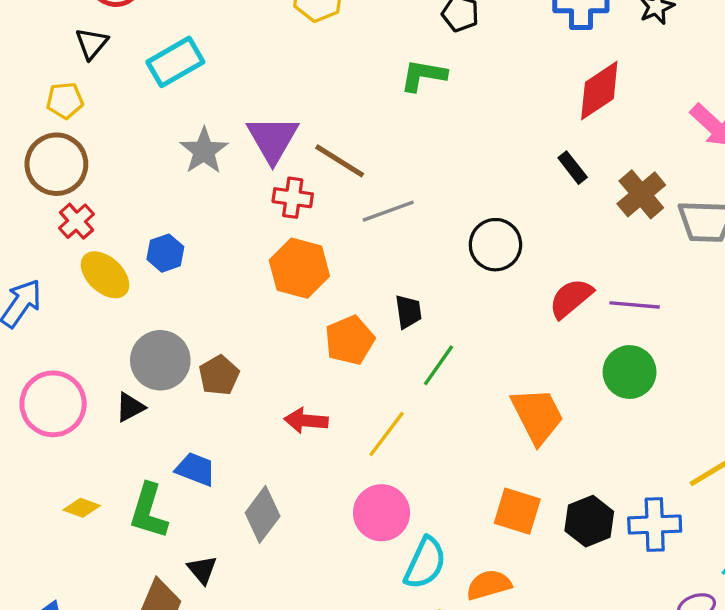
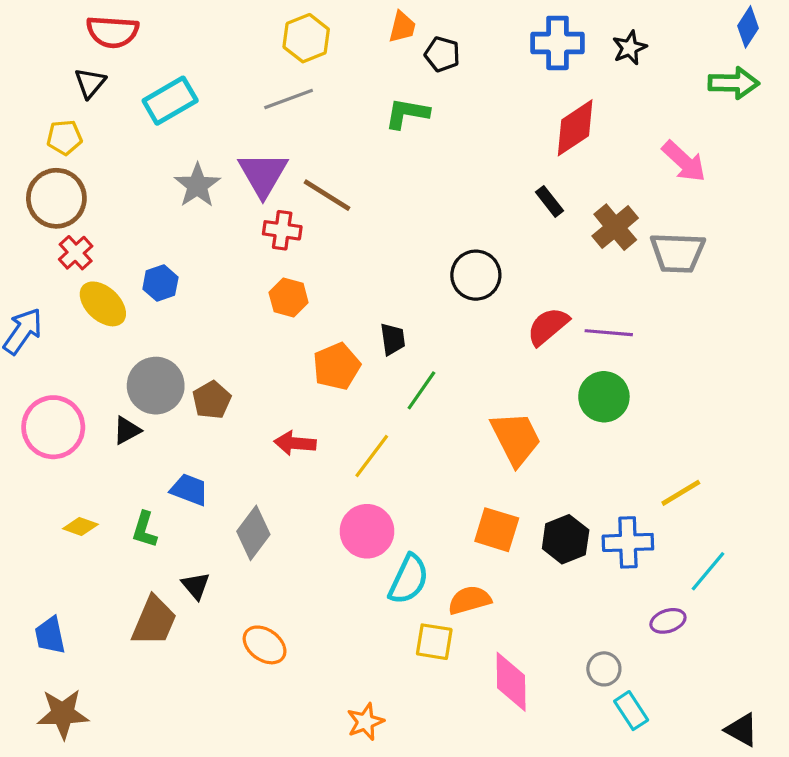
gray line: (388, 211) -> (289, 99), moved
orange hexagon: (299, 268) -> (289, 298), size x0.7
green L-shape: (149, 511) -> (144, 530), size x0.7

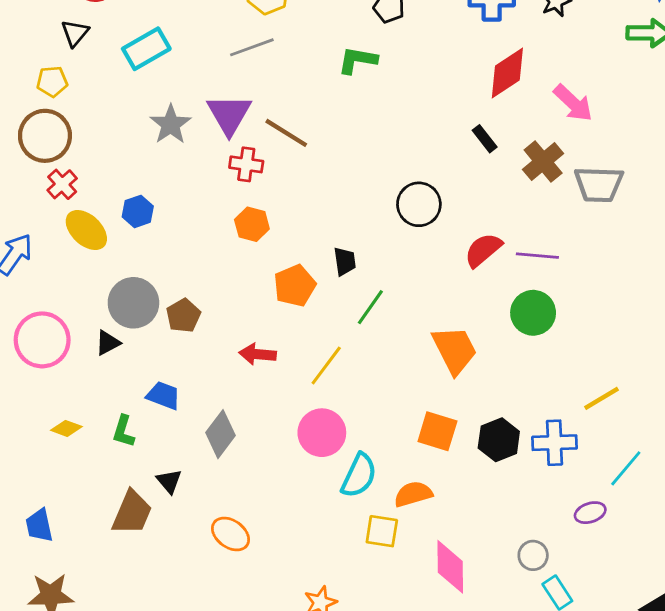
pink arrow: (684, 161) -> (573, 103), moved

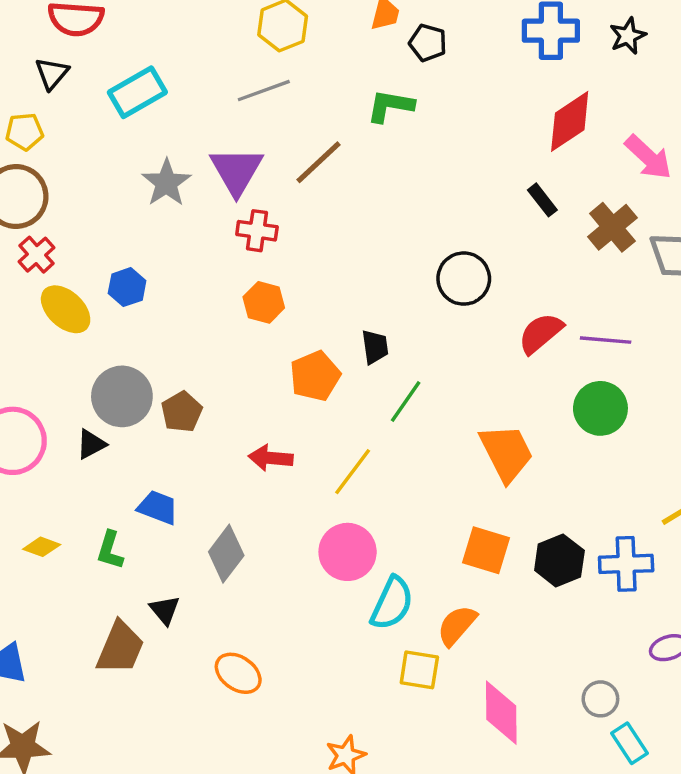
brown line: (286, 133) -> (318, 162), moved, turned -75
orange semicircle: (413, 494) -> (457, 625), turned -33

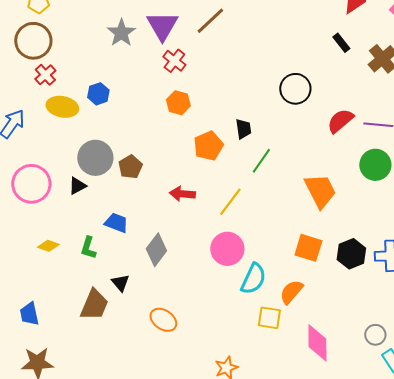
red cross: (257, 231) -> (174, 61), turned 30
yellow ellipse: (66, 309) -> (62, 107), turned -32

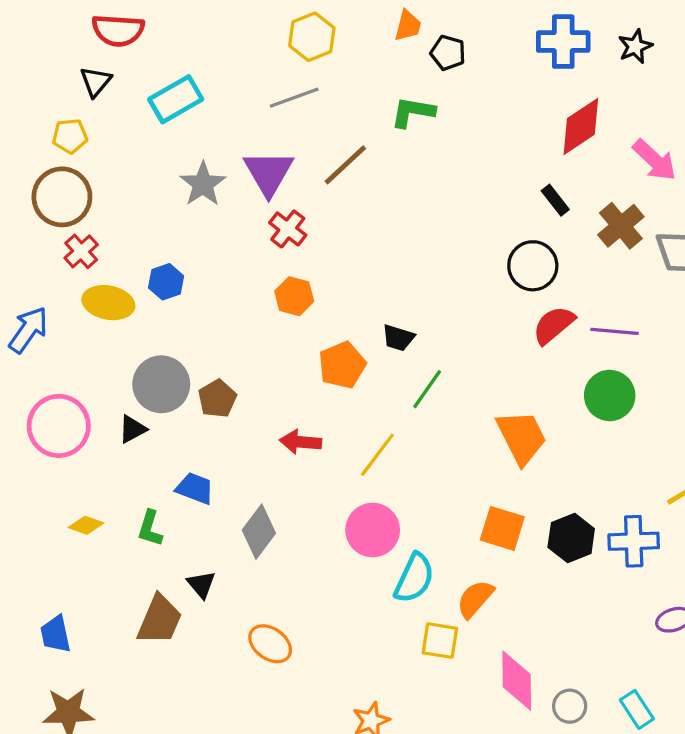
black circle: (295, 89) -> (533, 266), moved
black trapezoid: (243, 129) -> (398, 338), turned 115
gray circle: (375, 335) -> (570, 706), moved

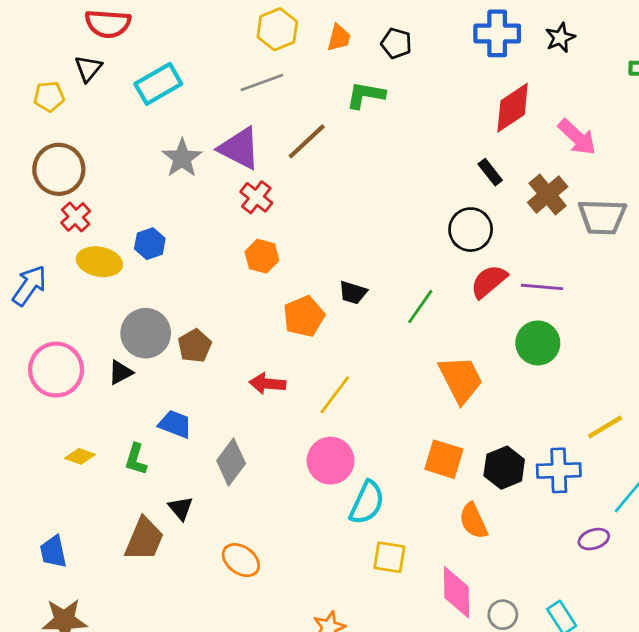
orange trapezoid: (408, 26) -> (339, 38), moved
yellow pentagon: (70, 136) -> (49, 96), moved
purple triangle: (269, 173) -> (239, 148), turned -33
green line: (427, 389) -> (420, 307), moved
orange semicircle: (475, 599) -> (473, 521), moved, turned -66

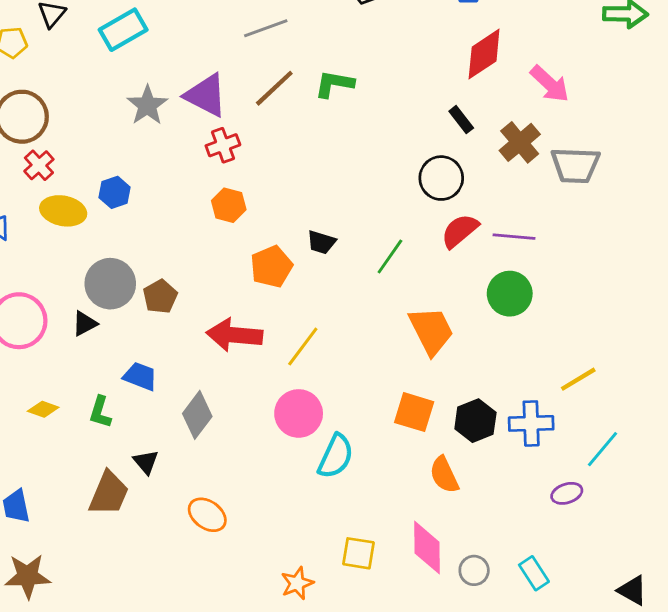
gray line: (262, 82) -> (266, 28), moved
green L-shape: (366, 95) -> (334, 84), moved
red cross: (256, 197) -> (223, 145), turned 32
red arrow: (267, 384) -> (234, 335), size x1.5
yellow square: (389, 557) -> (358, 553), moved

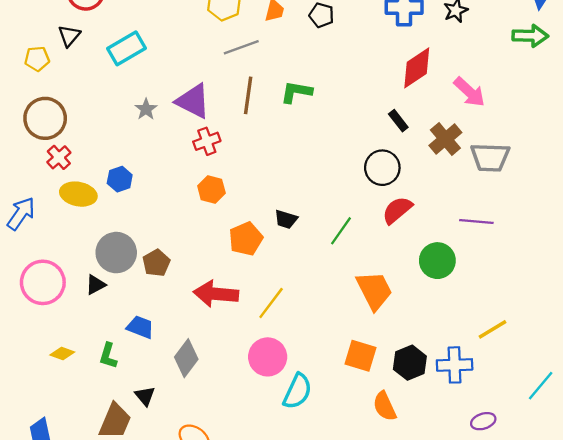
brown line: (274, 88) -> (248, 95), turned -39
gray star: (147, 105) -> (146, 109), size x0.7
purple line: (514, 237) -> (476, 222), moved
cyan line: (602, 449) -> (541, 386), moved

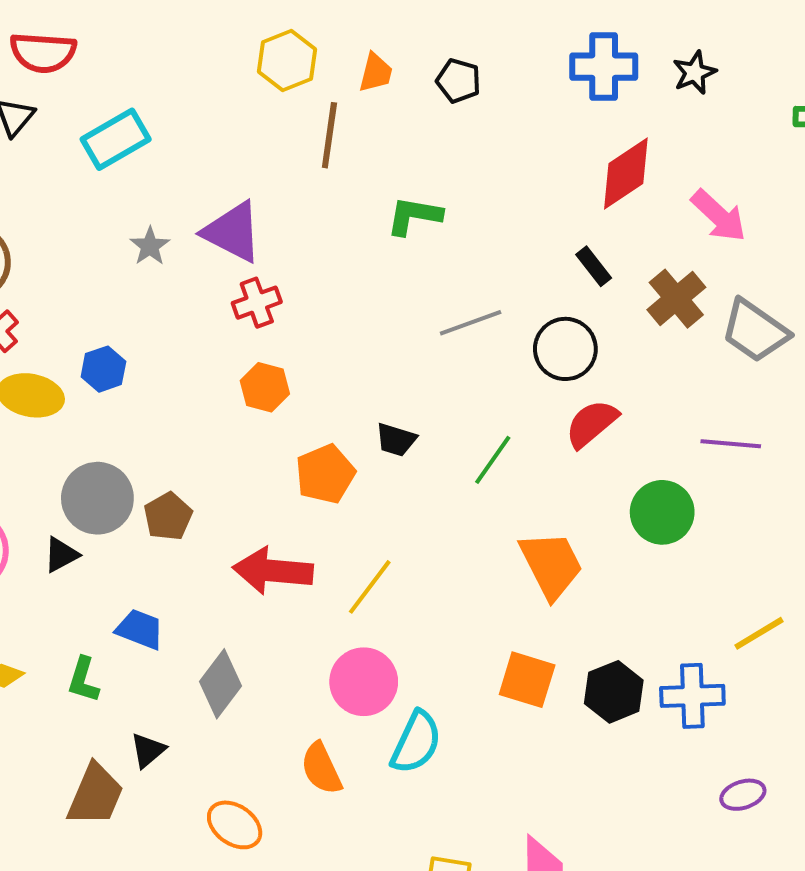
gray line: (241, 47) -> (471, 323), moved
brown line: (248, 95) -> (329, 135), moved
gray trapezoid: (490, 157) -> (755, 331), turned 33
black triangle: (145, 396) -> (148, 750), turned 30
orange semicircle: (385, 406) -> (321, 768), moved

